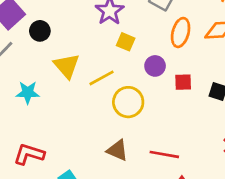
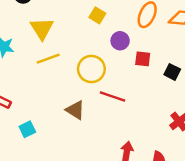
yellow line: (101, 78) -> (48, 59), moved
red line: (164, 154) -> (113, 97), moved

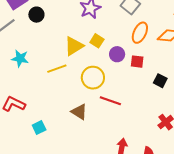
yellow square: (97, 15) -> (97, 41), moved
yellow triangle: (42, 29) -> (74, 46), moved, turned 30
red square: (143, 59) -> (137, 62), moved

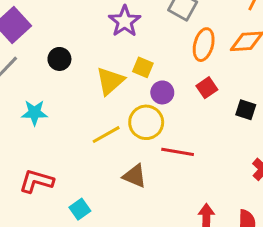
black circle: (36, 15) -> (59, 59), moved
purple circle: (117, 54) -> (162, 92), moved
red square: (137, 62) -> (207, 88), turned -32
yellow line: (57, 69) -> (106, 135), moved

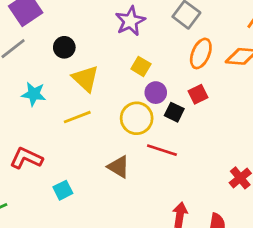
yellow triangle: (110, 81) -> (85, 79), moved, turned -44
black square: (246, 110) -> (174, 112), moved
yellow line: (106, 135) -> (77, 117), moved

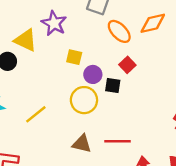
orange ellipse: (201, 53) -> (119, 31), turned -50
yellow triangle: (85, 79) -> (26, 40), moved
red line: (162, 150) -> (118, 141), moved

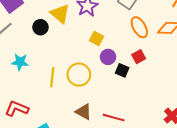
yellow circle: (84, 100) -> (79, 75), moved
yellow line: (36, 114) -> (52, 77), turned -60

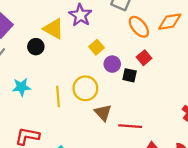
yellow square: (96, 39) -> (96, 47), turned 32
brown triangle: (84, 112) -> (103, 113), moved, turned 30

